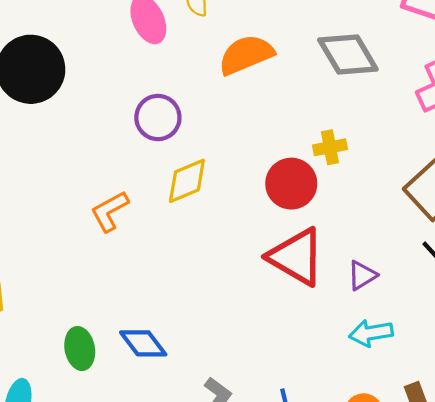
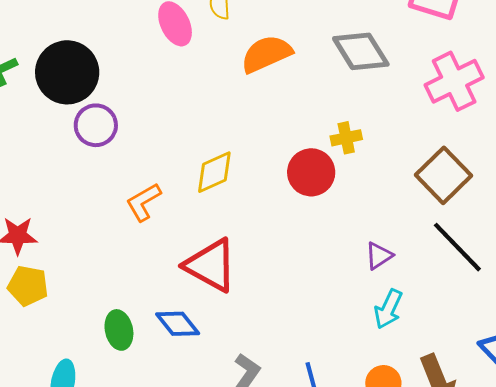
purple circle: (158, 118) -> (96, 125), moved
red triangle: (296, 257) -> (211, 265), moved
cyan arrow: (371, 333) -> (388, 309), turned -54

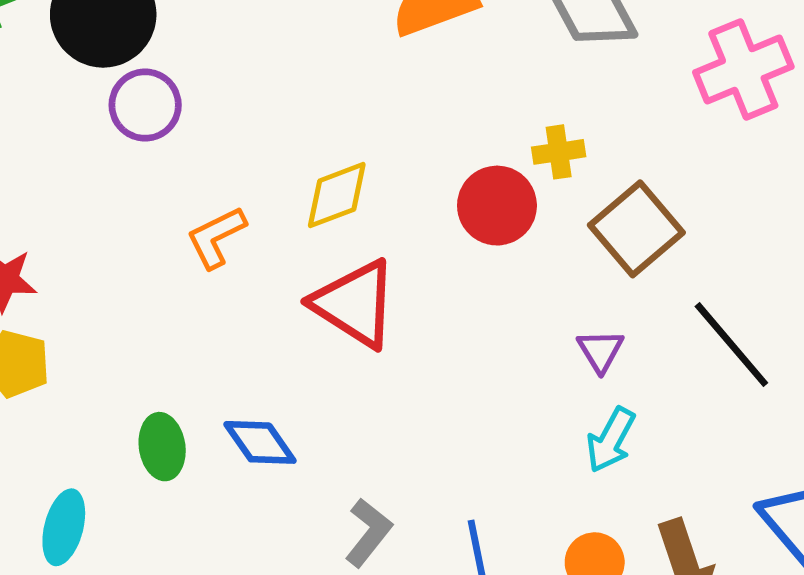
brown square: (444, 175) -> (636, 229), moved
purple triangle: (379, 256) -> (600, 351), turned -32
red triangle: (211, 265) -> (355, 304), moved

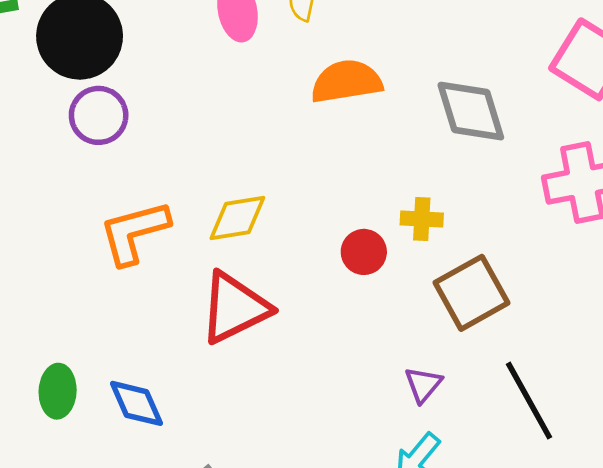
red circle: (497, 206) -> (364, 252), size x0.7
orange L-shape: (216, 237) -> (134, 232), size x1.4
red triangle: (355, 304) -> (234, 308), turned 50

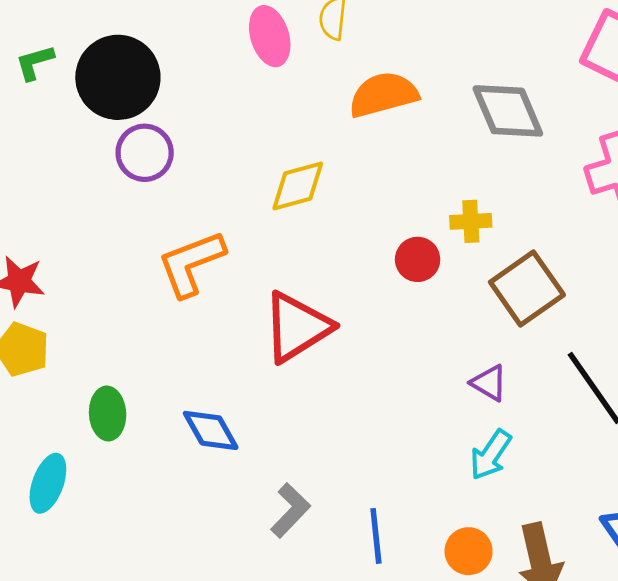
yellow diamond: (237, 218) -> (298, 186), moved
purple triangle: (423, 385) -> (489, 383), turned -33
green ellipse: (58, 391) -> (108, 414), moved

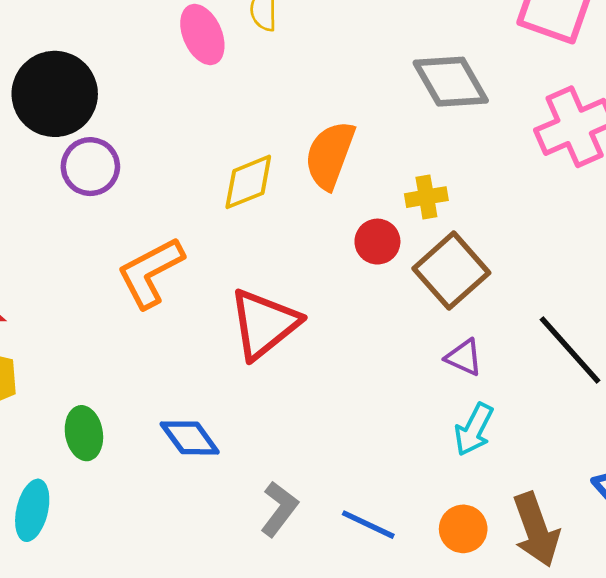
orange semicircle: (383, 95) -> (330, 155), moved, turned -48
brown square: (527, 289) -> (451, 271), moved
blue line: (376, 536) -> (368, 525), turned -52

